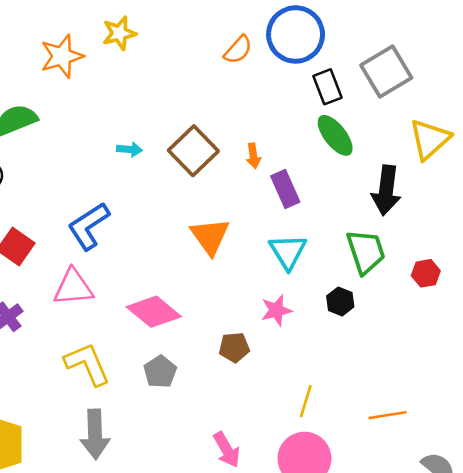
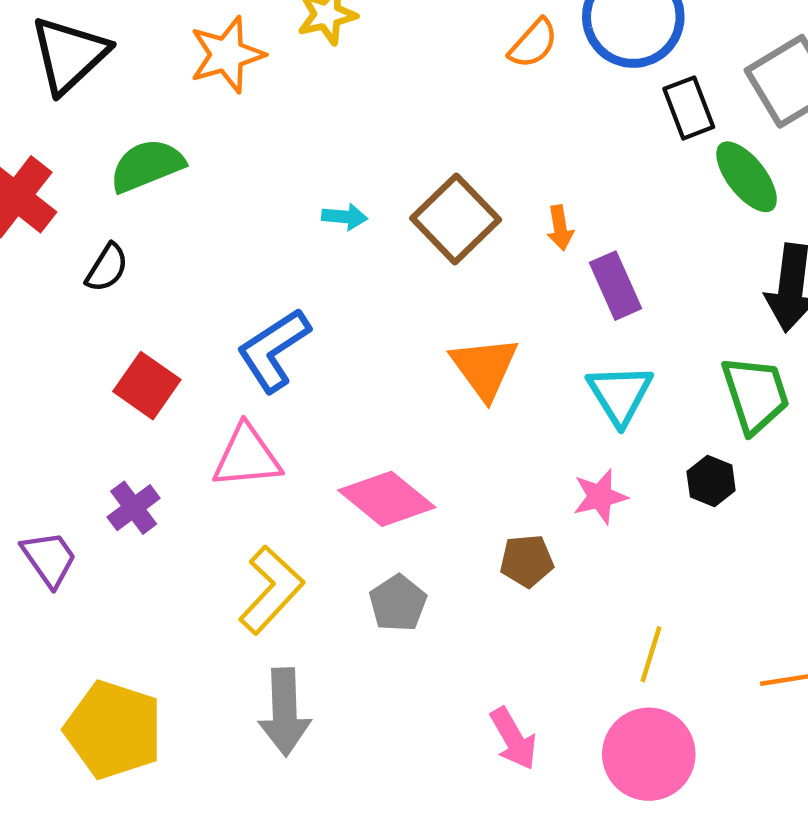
green ellipse: (335, 135) -> (747, 177), moved
yellow L-shape: (87, 364) -> (271, 590), turned 66

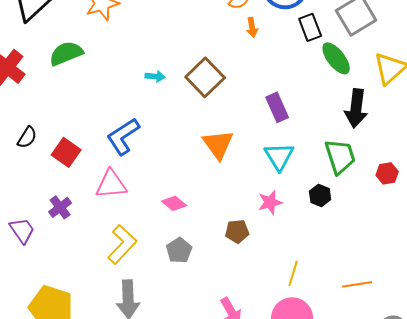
orange arrow: (560, 228) -> (252, 27), moved
black semicircle: (107, 268) -> (27, 137), moved
pink diamond: (387, 499) -> (174, 203), size x0.6

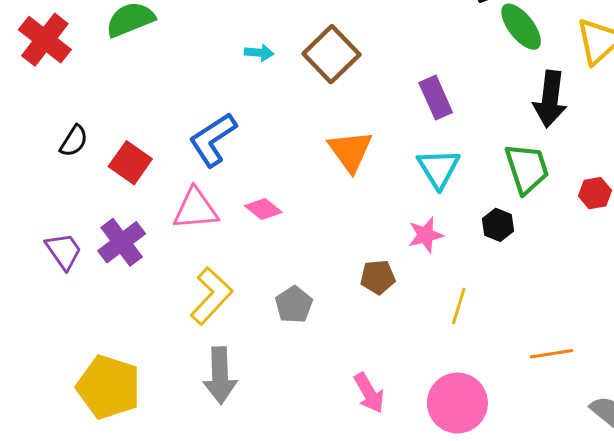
pink diamond: (174, 203) -> (263, 209), moved
purple cross: (60, 207) -> (122, 242), size x1.4
purple trapezoid: (22, 230) -> (64, 251), moved
yellow line: (293, 273) -> (459, 306), moved

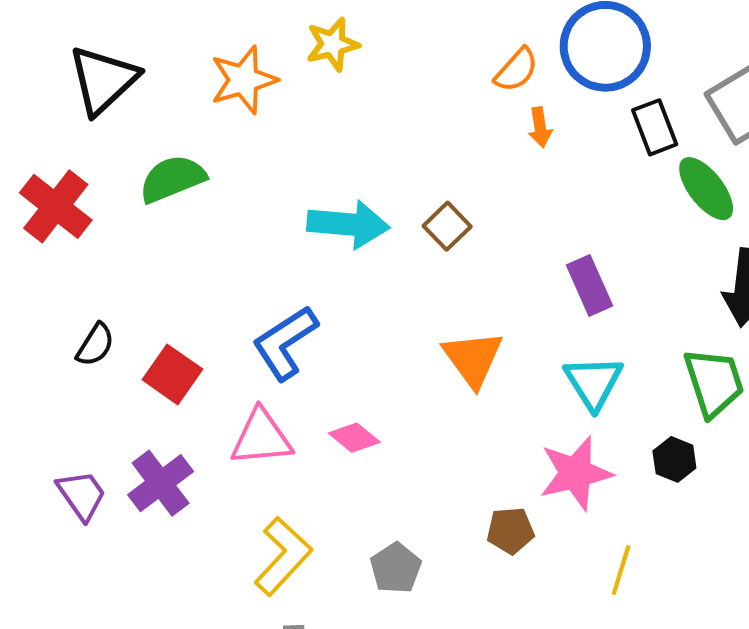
cyan arrow: (259, 53) -> (348, 224), size x2.0
brown square: (331, 54) -> (447, 226), size x0.6
pink star: (426, 235) -> (576, 473), size x1.5

